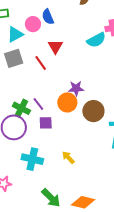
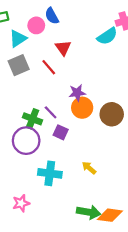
purple star: (76, 88) -> (77, 93), moved
purple square: (46, 123) -> (61, 132), turned 32
green arrow: (51, 198) -> (89, 212), moved, turned -30

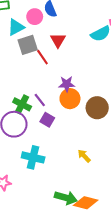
gray square: (19, 65) -> (28, 45), moved
yellow arrow: (89, 168) -> (84, 156), moved

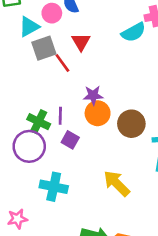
purple line: (40, 100) -> (60, 116), turned 40
yellow arrow: (84, 156) -> (117, 183), size x1.6

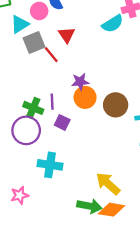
yellow arrow: (117, 183) -> (108, 184), moved

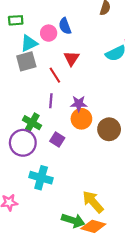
gray square: (34, 42) -> (26, 61), moved
purple line: (52, 102) -> (51, 101), moved

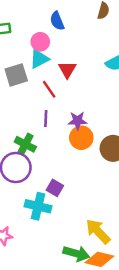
blue semicircle: (65, 26) -> (57, 21), moved
cyan triangle: (29, 43) -> (39, 59), moved
purple square: (57, 140) -> (55, 188), moved

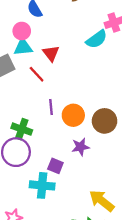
cyan triangle: (39, 59) -> (23, 47), turned 30
purple line: (46, 118) -> (51, 107), moved
purple star: (77, 121) -> (81, 147), moved

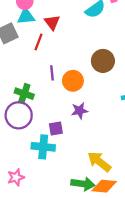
red line: (37, 74) -> (39, 42), turned 63
brown circle: (105, 121) -> (103, 61), moved
purple square: (55, 166) -> (56, 128), turned -32

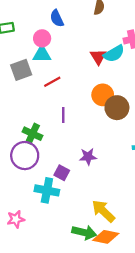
red triangle: (52, 22) -> (98, 57), moved
red line: (39, 42) -> (52, 82), turned 35
orange circle: (73, 81) -> (103, 95), moved
purple square: (56, 128) -> (62, 173), turned 32

